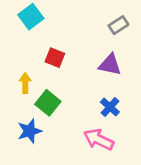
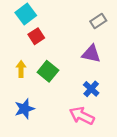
red square: (55, 58) -> (36, 36), moved, turned 35
green square: (48, 103) -> (48, 71), moved

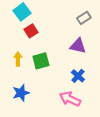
green square: (48, 71) -> (41, 61), turned 36

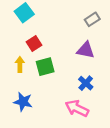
red square: (31, 31) -> (34, 44), moved
blue star: (21, 93) -> (23, 102), turned 30

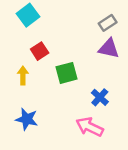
purple triangle: (86, 50) -> (109, 49), moved
green square: (45, 67) -> (66, 73), moved

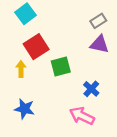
red square: (40, 51) -> (36, 47), size x1.5

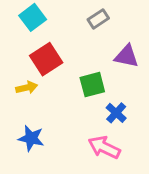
gray rectangle: (98, 21) -> (98, 19), moved
green square: (61, 67) -> (92, 85), moved
yellow arrow: (21, 69) -> (27, 88), turned 77

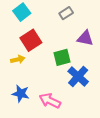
blue cross: (116, 113) -> (78, 76), size x1.5
pink arrow: (104, 147) -> (50, 101), moved

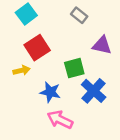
gray rectangle: (66, 13) -> (79, 15), turned 72
blue star: (21, 94) -> (50, 92), moved

